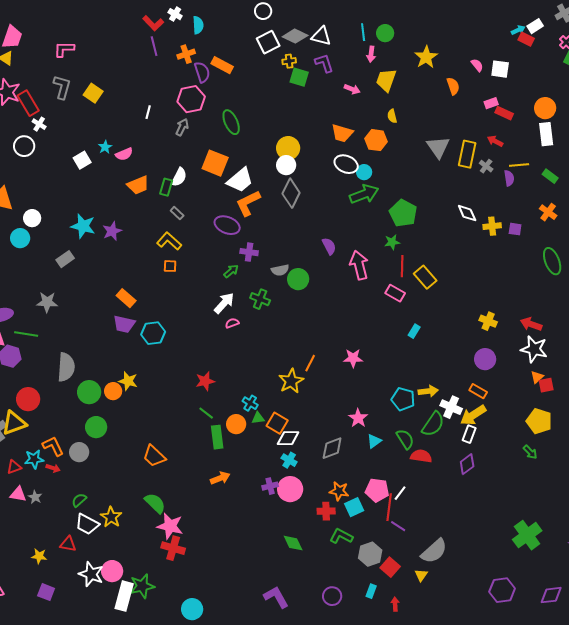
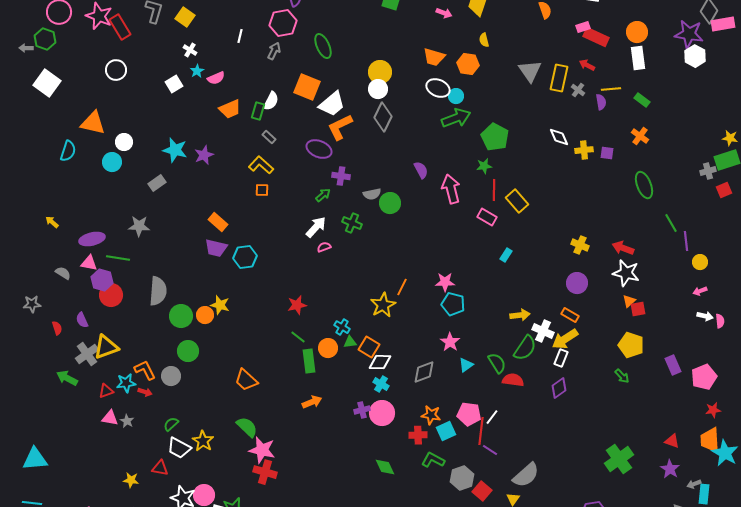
red rectangle: (504, 113) -> (596, 37), size x1.4
white cross: (39, 124) -> (190, 50), moved
red circle: (28, 399) -> (111, 295), moved
cyan pentagon: (403, 399) -> (453, 304), moved

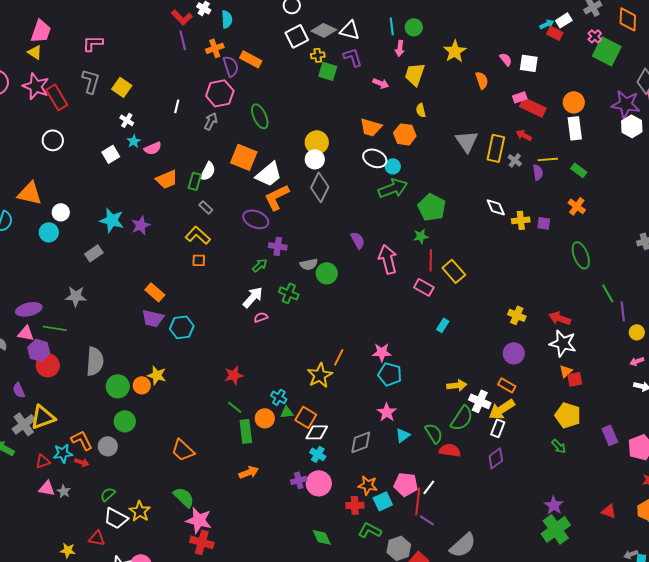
purple star: (670, 469) -> (554, 505), moved

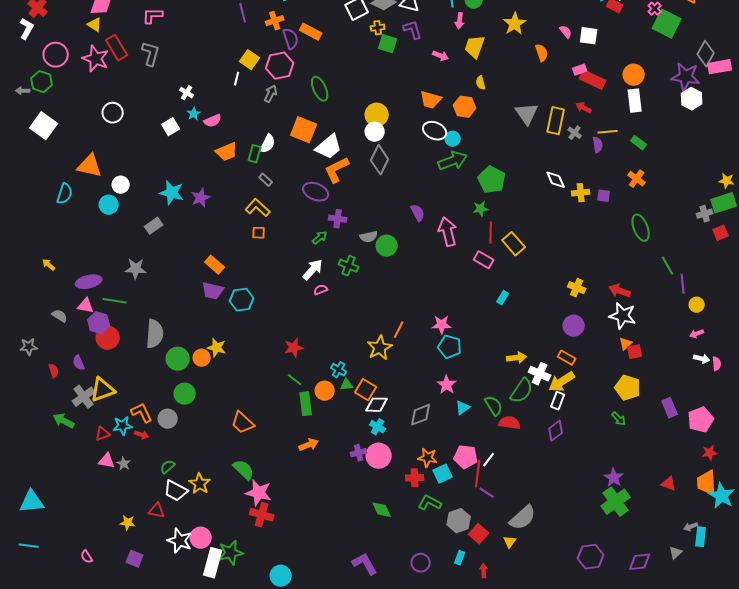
yellow square: (122, 87) -> (250, 60), moved
red rectangle: (57, 97) -> (117, 48), moved

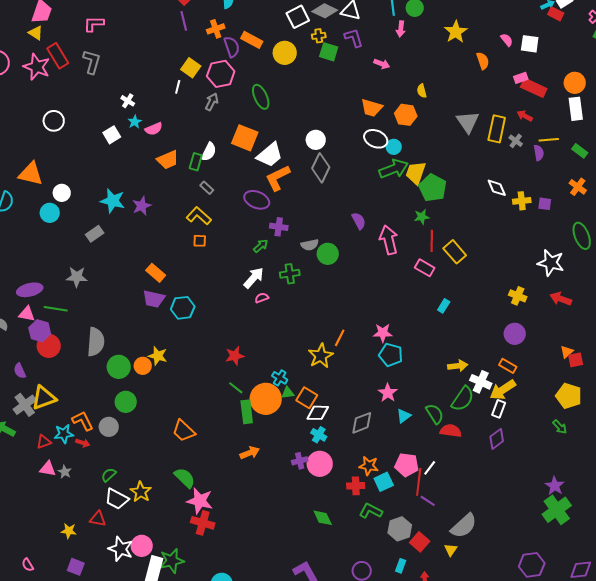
yellow trapezoid: (475, 47) -> (416, 173), moved
yellow circle: (377, 115) -> (285, 53), moved
green cross: (349, 266) -> (290, 274), turned -30
white star: (623, 316) -> (551, 263), moved
orange circle: (325, 391) -> (266, 399), size x1.6

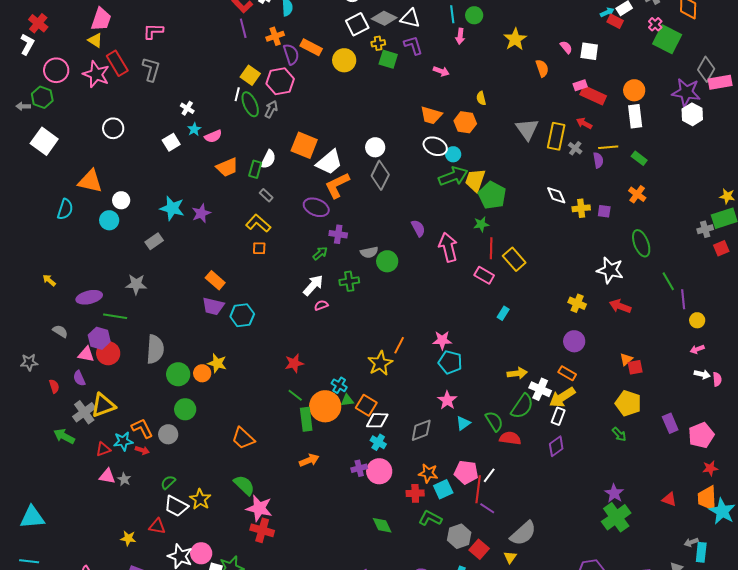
green ellipse: (261, 97) -> (250, 104), moved
pink triangle: (27, 314) -> (86, 354), moved

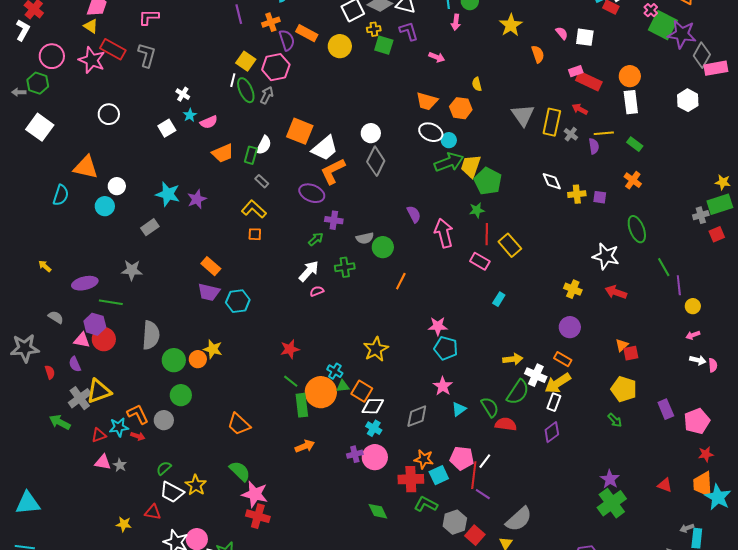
red rectangle: (117, 63) -> (113, 49), turned -30
purple star: (686, 92) -> (682, 34), moved
orange line: (399, 345) -> (401, 281), moved
gray star: (29, 362) -> (25, 348), size x1.6
red cross: (415, 493) -> (411, 479), size x1.4

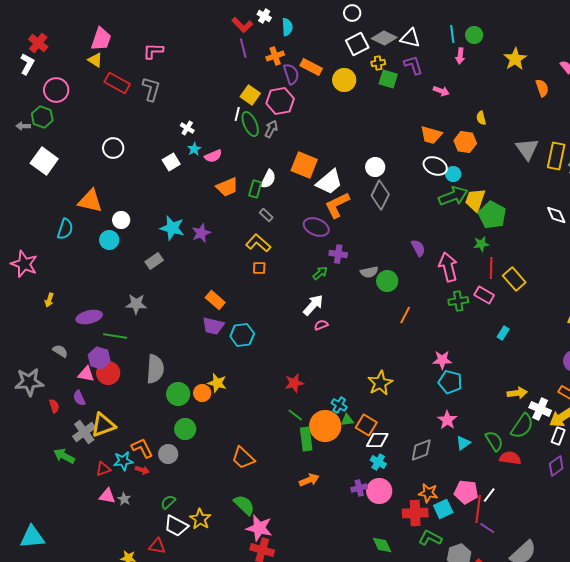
pink star: (92, 60) -> (24, 264), moved
yellow arrow: (45, 266) -> (49, 300), turned -112
green cross: (345, 267) -> (458, 301), moved

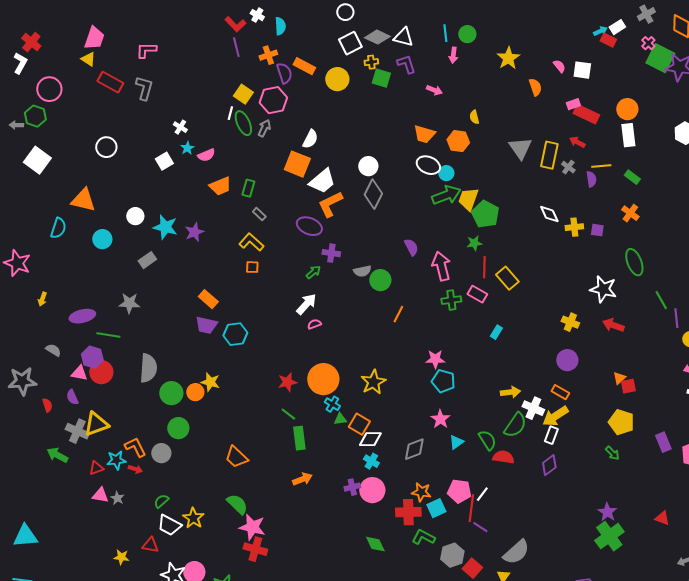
white semicircle: (268, 179) -> (310, 139), moved
white circle: (121, 220) -> (135, 216), moved
orange circle: (325, 426) -> (323, 379), moved
gray cross: (84, 432) -> (77, 431), turned -30

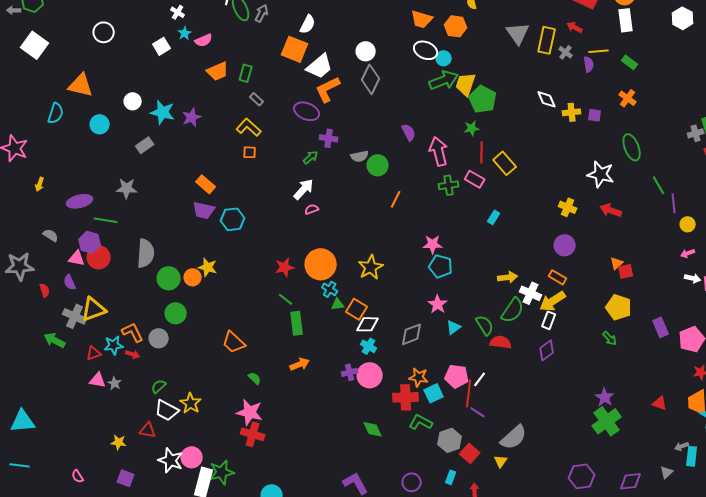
green semicircle: (237, 504) -> (255, 378), moved, size x0.6

